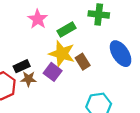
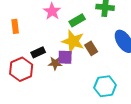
purple square: (53, 72) -> (65, 57), turned -35
brown star: (29, 79) -> (55, 63), moved

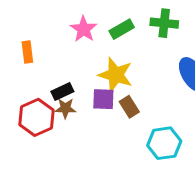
green rectangle: (77, 20) -> (122, 29), moved
brown rectangle: (91, 48) -> (129, 107), moved
brown star: (55, 63) -> (65, 108), moved

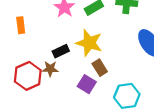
black rectangle: (62, 92) -> (61, 51), moved
purple square: (103, 99) -> (87, 84), moved, turned 30

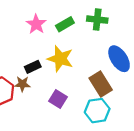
brown rectangle: (100, 68) -> (101, 84), moved, size x1.5

